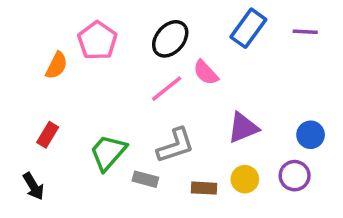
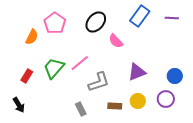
pink line: (167, 89) -> (80, 63), moved
green trapezoid: (108, 153) -> (54, 68), moved
gray rectangle: (145, 179) -> (81, 109), moved, turned 48

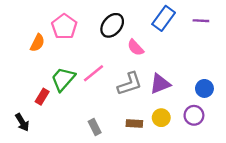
red rectangle: (27, 76) -> (42, 97), moved
gray L-shape: (99, 82) -> (130, 84), moved

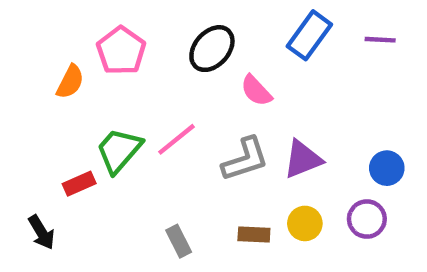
red rectangle: (42, 97) -> (79, 184), turned 35

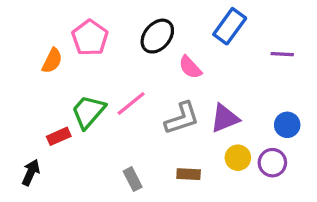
purple line: (380, 40) -> (282, 54), moved
yellow circle: (305, 223) -> (238, 158), moved
black arrow: (41, 232) -> (31, 173), turned -125

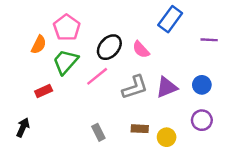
black ellipse: (157, 36) -> (109, 47), moved
green trapezoid: (88, 112) -> (65, 62), moved
blue circle: (287, 125) -> (202, 85), moved
red rectangle: (59, 136) -> (44, 91), moved
yellow circle: (238, 158) -> (167, 137), moved

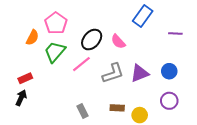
red rectangle: (44, 91) -> (25, 78), moved
black arrow: (23, 127) -> (21, 98), moved

